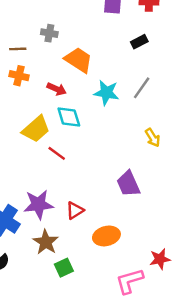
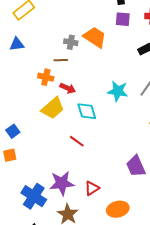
brown line: (18, 49) -> (61, 60), moved
orange trapezoid: (79, 60) -> (95, 37), moved
red arrow: (57, 89) -> (68, 88), moved
yellow trapezoid: (36, 129) -> (53, 108), moved

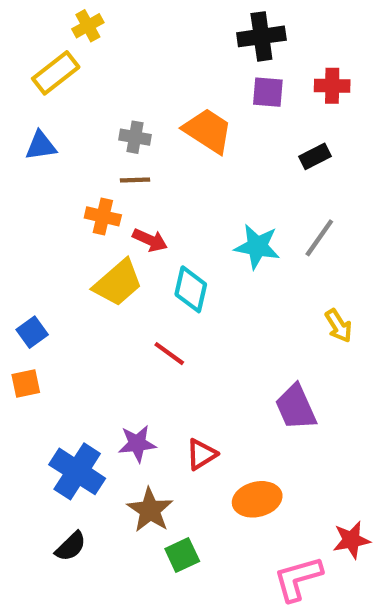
gray cross: (71, 42) -> (135, 137), moved
cyan diamond: (87, 111) -> (191, 289), turned 30
purple star: (62, 183) -> (137, 444), size x0.7

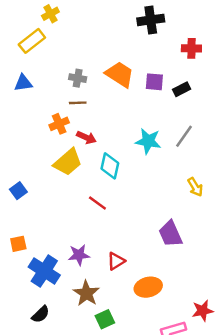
purple square: (268, 92) -> (154, 82), moved
orange cross: (103, 216) -> (59, 124), turned -36
orange square: (26, 384) -> (18, 244), moved

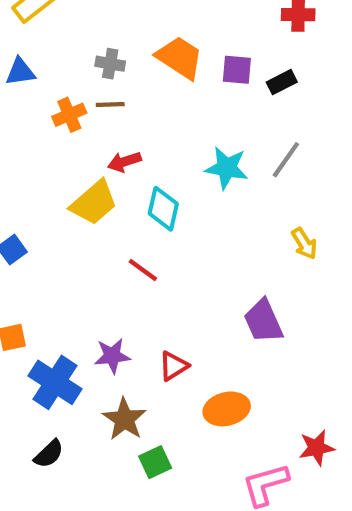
orange cross: (59, 124) -> (69, 115), moved
red arrow: (86, 137) -> (124, 162), turned 138

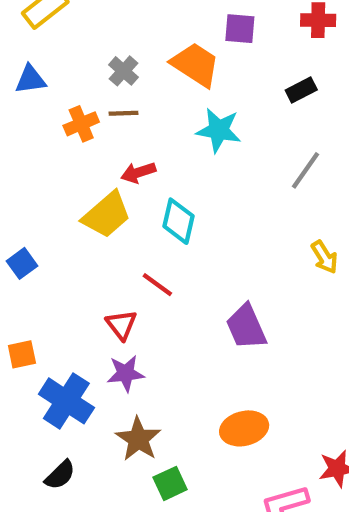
gray cross: (110, 64) -> (124, 71), turned 32
purple square: (237, 70) -> (240, 29), moved
cyan star: (227, 168) -> (219, 130), moved
purple trapezoid: (263, 321) -> (246, 327), moved
red triangle: (174, 366) -> (121, 325), moved, turned -36

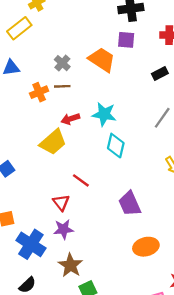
cyan star: (219, 130) -> (104, 114), moved
cyan diamond: (178, 221) -> (116, 146), moved
orange ellipse: (244, 428) -> (146, 247), moved

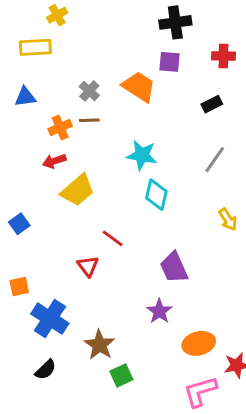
yellow rectangle: (19, 28) -> (35, 47), turned 35
red arrow: (70, 119) -> (54, 161), moved
purple star: (63, 229) -> (159, 311), moved, turned -30
orange ellipse: (146, 247) -> (199, 343), moved

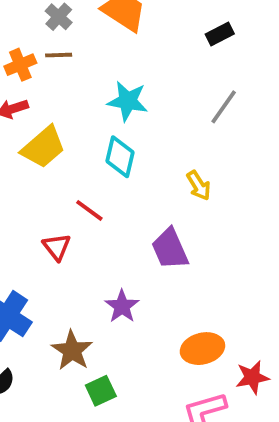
cyan diamond: (156, 195) -> (120, 157), moved
yellow arrow: (228, 219) -> (199, 186), moved
purple star: (159, 311) -> (122, 306), moved

